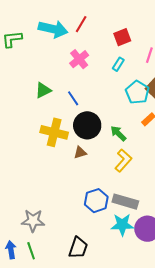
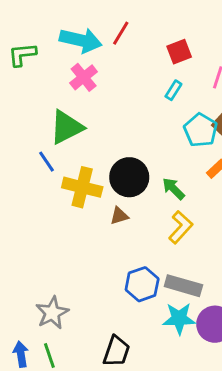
pink cross: (79, 59) -> (84, 77), moved
green triangle: (43, 90) -> (66, 127), size x1.5
blue line: (73, 98) -> (46, 162), moved
gray star: (33, 221) -> (52, 313), turned -30

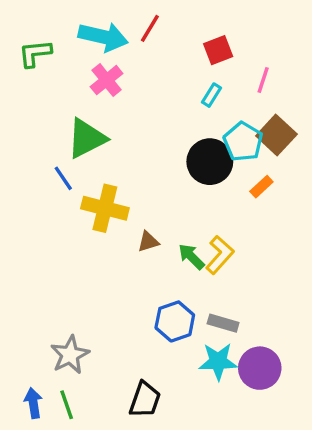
black circle: (129, 177) -> (210, 162), moved
green arrow: (173, 189) -> (191, 257), moved
gray rectangle: (183, 286) -> (223, 323), size x0.7

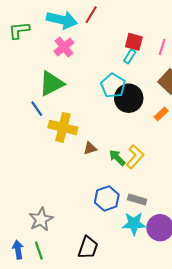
red square: (218, 50) -> (134, 42), moved, turned 36
cyan pentagon: (243, 142) -> (113, 86), moved

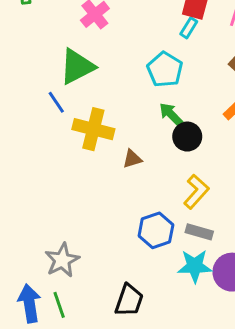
black circle: (129, 98) -> (187, 137), moved, size x0.7
yellow L-shape: (135, 157) -> (196, 192), moved
green arrow: (117, 158) -> (171, 114), moved
blue arrow: (18, 250) -> (29, 303), size x1.4

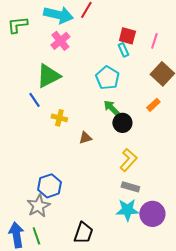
cyan rectangle: (189, 28) -> (123, 50), turned -56
yellow cross: (93, 129) -> (59, 118), size x0.6
blue hexagon: (156, 230) -> (49, 186), moved

